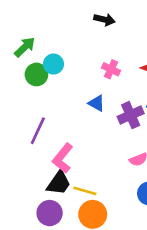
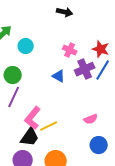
green circle: (36, 74) -> (13, 75), moved
purple cross: (131, 115) -> (85, 69), moved
yellow line: (85, 191) -> (49, 126), moved, turned -42

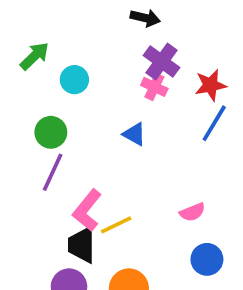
red star: (101, 49) -> (211, 85), turned -30
purple cross: (85, 69) -> (162, 61), moved, turned -30
black trapezoid: (30, 137) -> (82, 245), turned 145

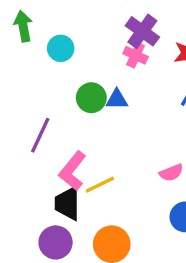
green arrow: (34, 56) -> (23, 26), turned -56
green circle: (51, 132) -> (91, 98), moved
blue triangle: (134, 134) -> (117, 99), turned -30

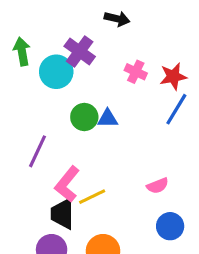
purple cross: (142, 31) -> (80, 51), moved
cyan circle: (61, 48) -> (56, 72), size x1.4
pink cross: (136, 55) -> (136, 72), moved

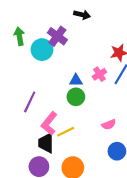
pink cross: (136, 72) -> (99, 74), moved, turned 32
green circle: (84, 117) -> (76, 97), moved

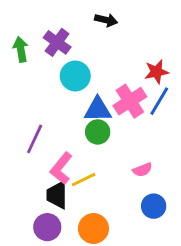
purple cross: (57, 36) -> (57, 42), moved
cyan circle: (42, 50) -> (75, 76), moved
pink cross: (99, 74) -> (130, 101), size x1.6
blue triangle: (76, 80) -> (98, 110), size x1.5

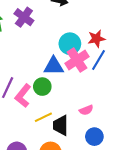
cyan circle: (75, 76) -> (70, 44), moved
green circle: (98, 132) -> (42, 87), moved
pink L-shape: (61, 168) -> (23, 96), moved
black trapezoid: (57, 195) -> (61, 125), moved

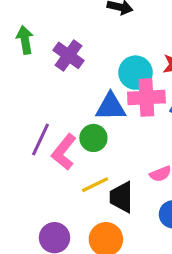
purple cross: (24, 17) -> (69, 55), moved
pink cross: (77, 60) -> (146, 98), turned 30

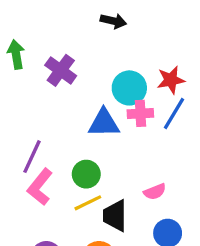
pink cross: (146, 98) -> (140, 113), size x0.7
green circle: (93, 138) -> (86, 174), moved
pink L-shape: (64, 152) -> (40, 187), moved

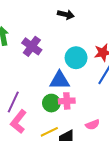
pink cross: (140, 113) -> (67, 101), moved
green circle: (86, 174) -> (51, 103), moved

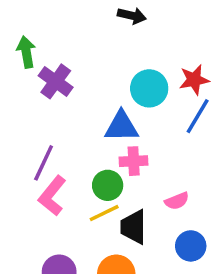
purple cross: (32, 46) -> (56, 81), moved
green circle: (51, 103) -> (108, 185), moved

